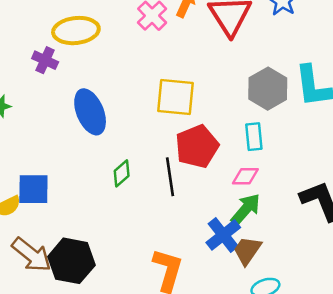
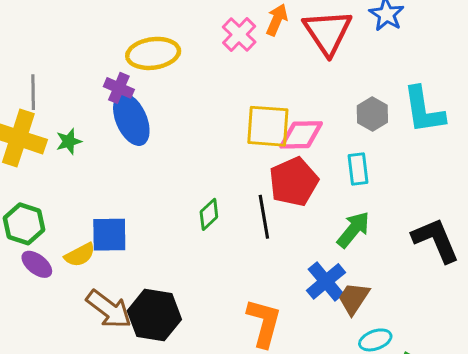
gray hexagon: (268, 89) -> (372, 114), size x0.7
blue ellipse: (90, 112) -> (131, 119), moved
pink diamond: (245, 176) -> (301, 135), moved, size x1.4
green arrow: (246, 209) -> (353, 230), moved

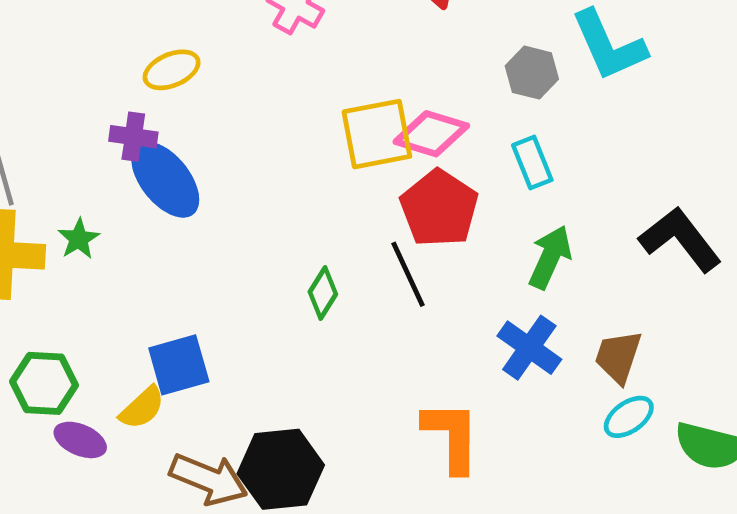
yellow ellipse: (153, 53) -> (172, 70), size x0.7
pink diamond: (301, 135) -> (431, 134), turned 33
brown trapezoid: (354, 298) -> (618, 357), moved

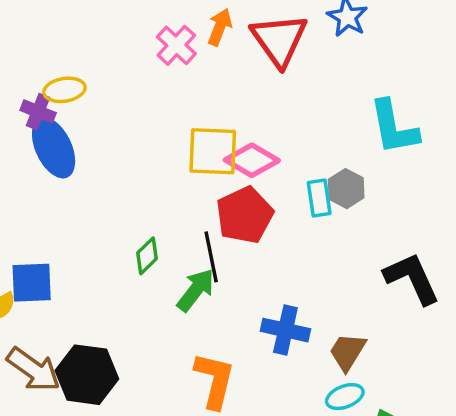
yellow ellipse: (172, 70) -> (64, 90), moved
gray hexagon: (532, 73) -> (346, 189), moved
green arrow: (550, 257) -> (196, 290), moved
blue cross: (529, 348) -> (285, 330), turned -36

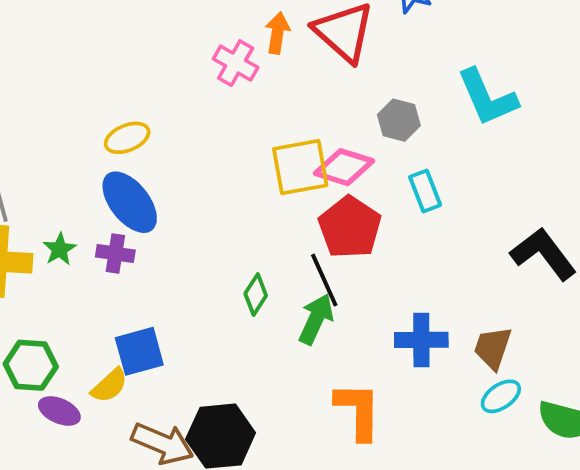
purple cross: (38, 112) -> (115, 254), moved
gray hexagon: (346, 189) -> (399, 120), moved

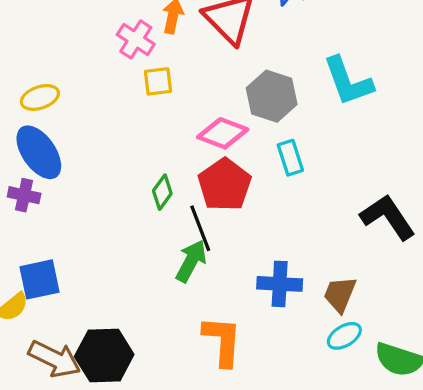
gray hexagon: (399, 120) -> (272, 96), size x1.4
yellow square: (300, 167) -> (158, 81), moved, size x0.6
green diamond: (256, 295) -> (162, 192), moved

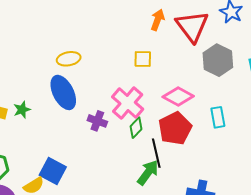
pink cross: (136, 39) -> (128, 103), moved, size x1.4
gray hexagon: (272, 96) -> (218, 60), moved
purple cross: (24, 195) -> (97, 121), moved
blue square: (39, 279) -> (53, 171), turned 32

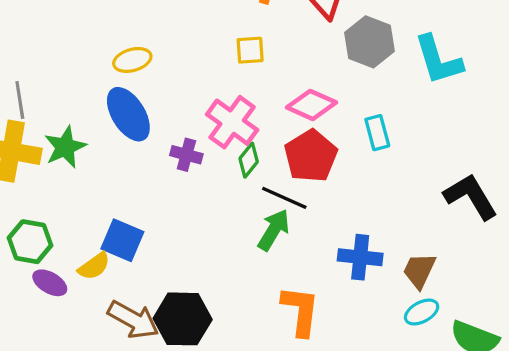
green star: (22, 110) -> (65, 147), size x1.5
black line: (156, 153) -> (284, 198), turned -48

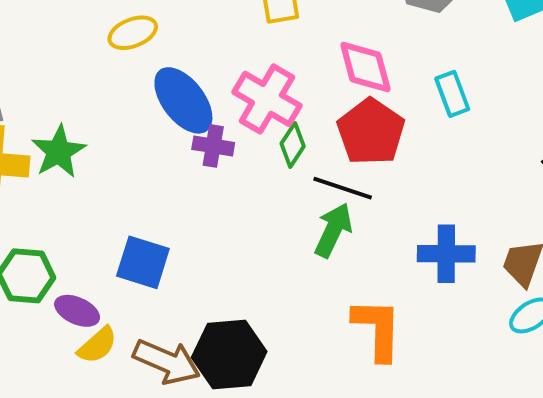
pink diamond: (312, 105) -> (365, 67), turned 57
blue ellipse: (128, 114) -> (183, 100), moved
yellow semicircle: (94, 266) -> (97, 345), moved
purple ellipse: (50, 283) -> (77, 311), moved

